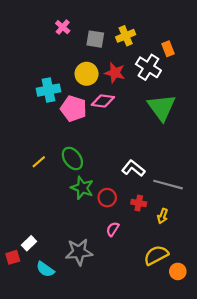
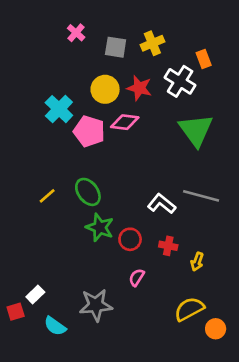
cyan cross: (49, 90) -> (59, 109), turned -35
gray line: (168, 185) -> (201, 196), moved

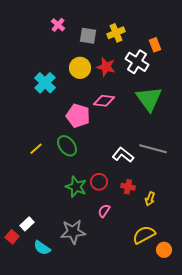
pink diamond: (125, 122) -> (104, 101), moved
pink pentagon: (89, 131) -> (78, 116), moved
green star: (100, 227) -> (76, 187), moved
red square: (16, 312) -> (12, 237), turned -32

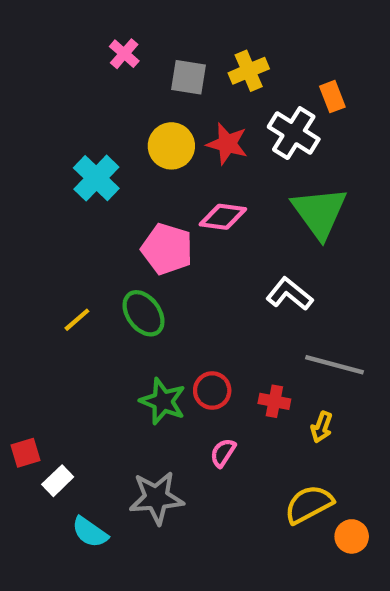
gray line: (153, 149) -> (334, 365), moved
white L-shape: (123, 155) -> (289, 294), moved
red square: (12, 237) -> (25, 453), moved, turned 32

